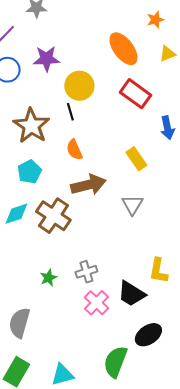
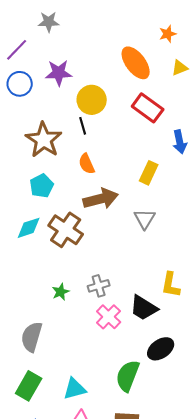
yellow rectangle: (136, 159) -> (149, 173), turned 60

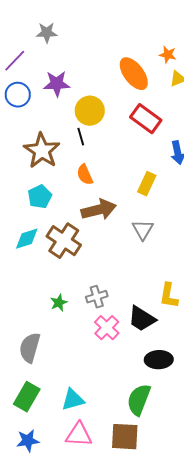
orange star: (168, 34) -> (168, 55), moved, turned 30
black ellipse: (161, 349) -> (159, 360), turned 32
green semicircle: (128, 376) -> (139, 400), moved

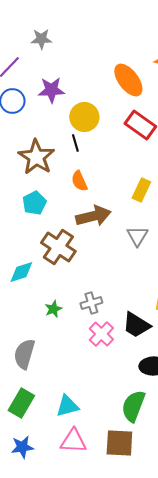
cyan diamond: (27, 239) -> (21, 272), moved

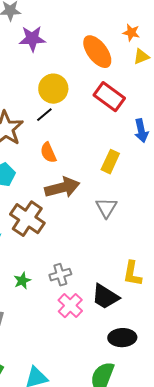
purple star: (51, 90) -> (32, 39), moved
black line: (75, 143) -> (44, 115), turned 66

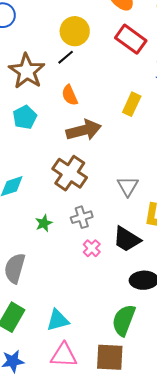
gray triangle: (106, 208) -> (128, 186), moved
brown cross: (27, 219) -> (70, 173), moved
pink cross: (70, 306) -> (92, 248), size x0.7

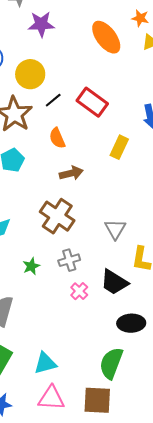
yellow circle: (75, 31) -> (30, 74), moved
red rectangle: (131, 39) -> (92, 102), moved
brown arrow: (84, 130) -> (71, 173), size x0.7

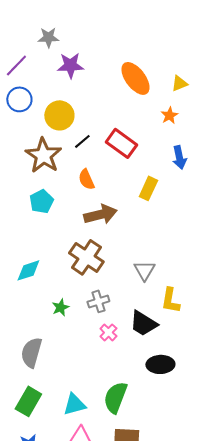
orange star: (140, 18) -> (169, 115), moved, turned 30
brown arrow: (71, 173) -> (100, 214), size x1.4
green semicircle: (111, 363) -> (115, 397), moved

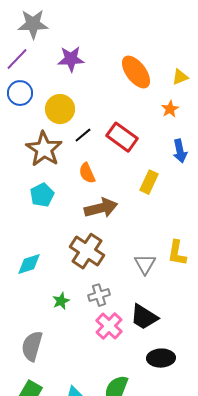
gray star: (48, 37) -> (33, 24), moved, size x1.4
yellow L-shape: (170, 300) -> (177, 253), moved
pink cross: (108, 332) -> (109, 326), size x1.5

